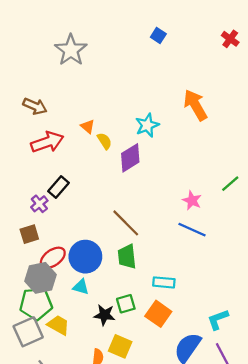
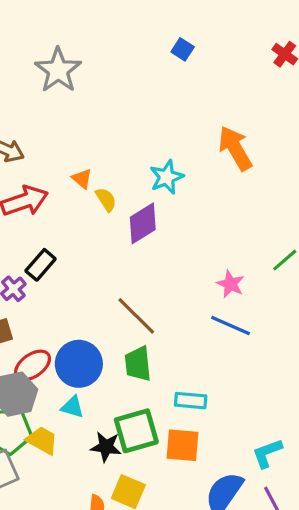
green square: (126, 304) -> (136, 431), size x1.6
orange square: (158, 314) -> (183, 445), turned -30
yellow trapezoid: (58, 325) -> (42, 440), moved

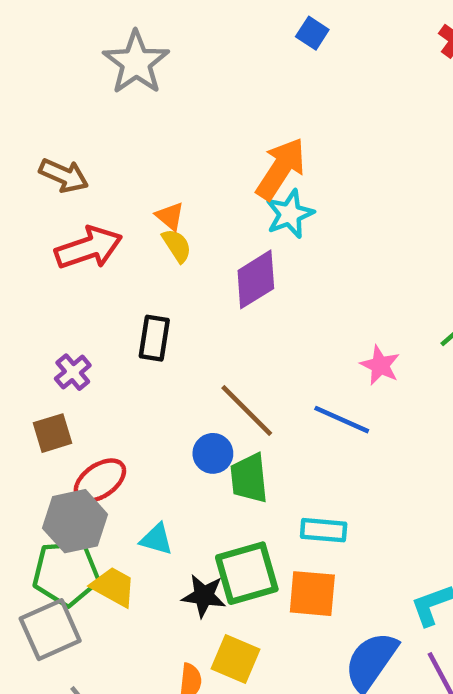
orange arrow: (235, 148) -> (281, 169), moved, turned 63
yellow semicircle: (106, 199) -> (177, 246), moved
black rectangle: (41, 265) -> (154, 338), moved, turned -32
blue line: (230, 326) -> (342, 420), moved
blue circle: (79, 364) -> (213, 453), moved, size x0.6

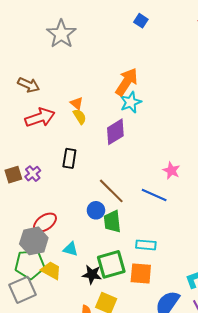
brown square: (52, 433) -> (13, 175), moved

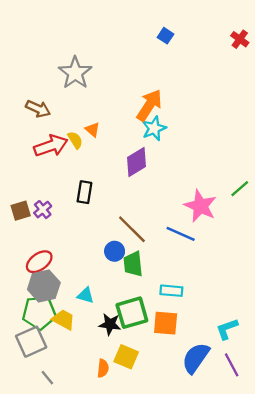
gray star: (61, 34) -> (75, 73), moved
yellow semicircle: (80, 117) -> (75, 140), moved
pink star: (171, 171) -> (200, 206), size x1.6
red ellipse: (45, 223) -> (39, 262), moved

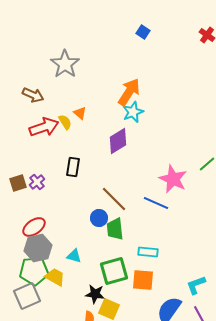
black star: (110, 324) -> (95, 294), moved

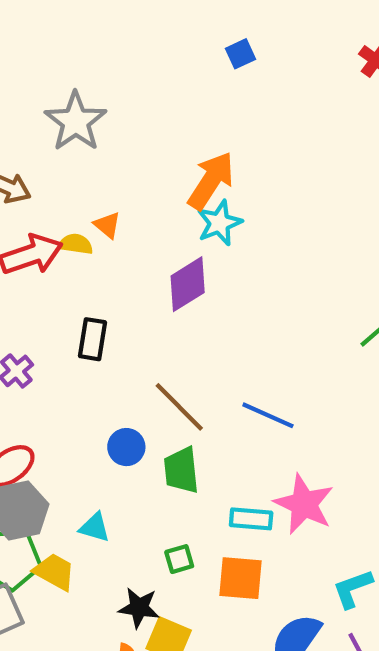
blue square: (143, 32) -> (240, 54), turned 32
yellow semicircle: (65, 122) -> (76, 244), turned -49
pink star: (173, 179) -> (304, 504), moved
blue circle: (99, 218) -> (126, 447), moved
green square: (114, 271) -> (179, 559), size x0.5

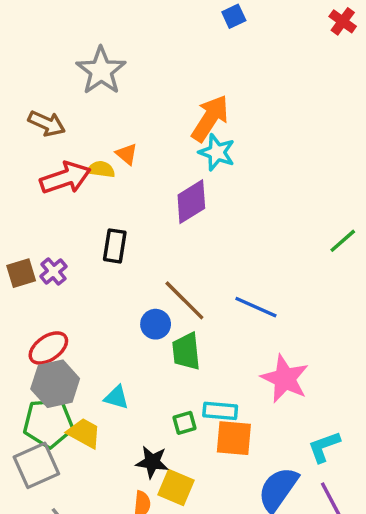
cyan star: (219, 223) -> (217, 152), turned -30
blue circle: (126, 447) -> (156, 324), moved
cyan rectangle: (251, 519) -> (220, 411), moved

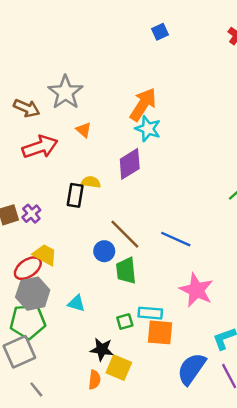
gray star: (101, 71) -> (65, 92), moved
yellow semicircle: (101, 169) -> (91, 182), moved
yellow trapezoid: (84, 433) -> (45, 255), moved

